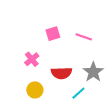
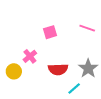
pink line: (84, 37) -> (87, 28), moved
yellow circle: (35, 90) -> (14, 71), moved

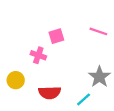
pink cross: (30, 56) -> (38, 55), moved, turned -32
red semicircle: (58, 69) -> (50, 93), moved

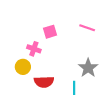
yellow circle: (16, 80) -> (23, 67), moved
cyan line: (84, 99) -> (74, 88), turned -48

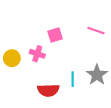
yellow circle: (23, 67) -> (12, 58), moved
cyan line: (74, 88) -> (73, 79), moved

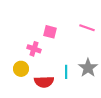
pink square: (55, 35) -> (50, 32), turned 32
yellow circle: (12, 58) -> (21, 69), moved

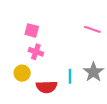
pink square: (50, 32) -> (32, 30), moved

